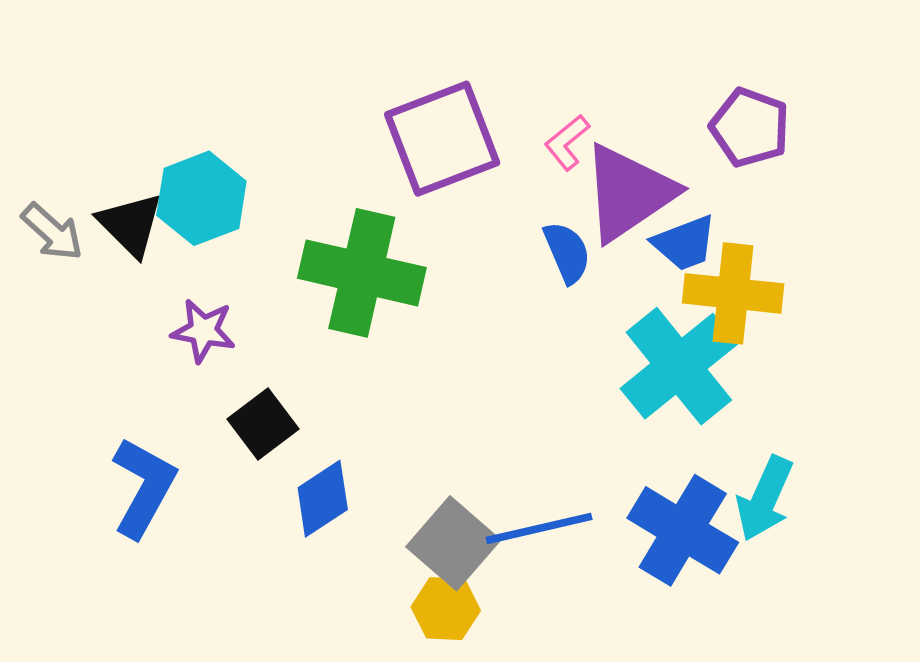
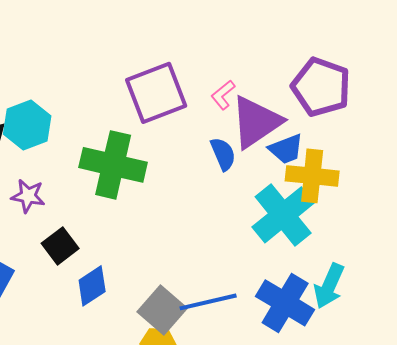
purple pentagon: (750, 127) -> (321, 87), size x1.4

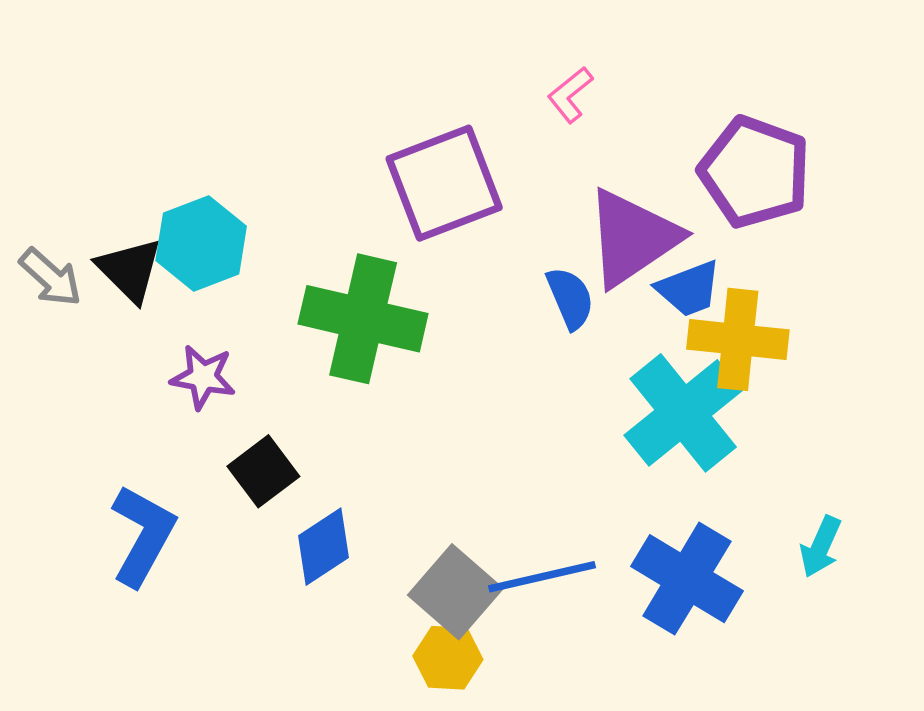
pink L-shape: (223, 95) -> (570, 95), moved
cyan arrow: (329, 286) -> (821, 547), moved, size x0.7

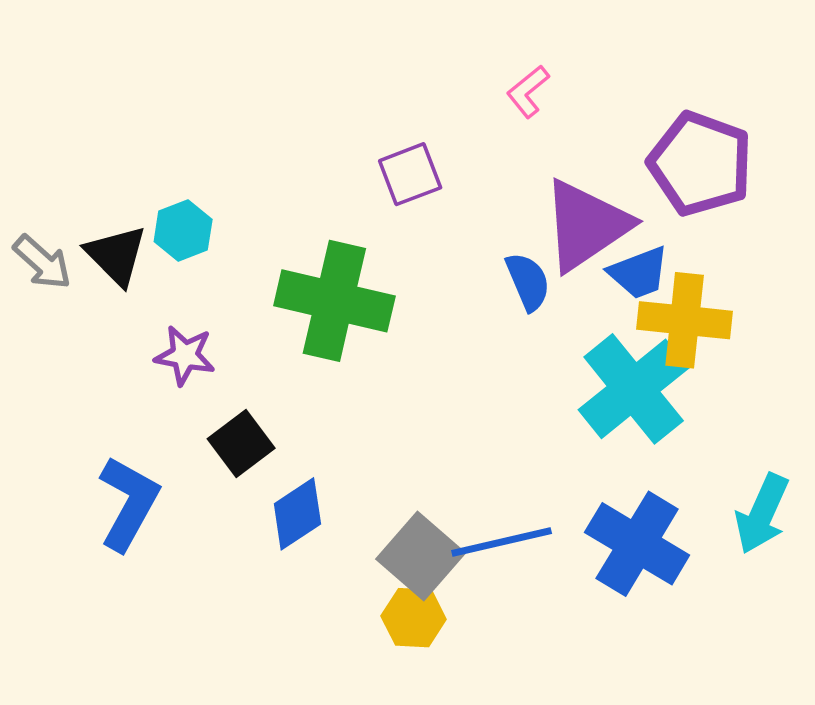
purple square: (444, 183) -> (410, 174), size x0.6
cyan hexagon: (201, 243) -> (183, 231), size x0.7
cyan arrow: (821, 547) -> (762, 514), size x1.4

